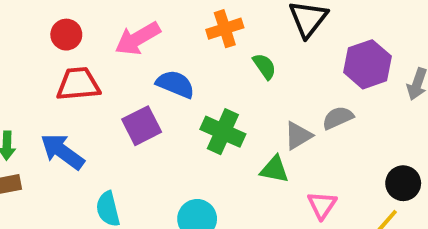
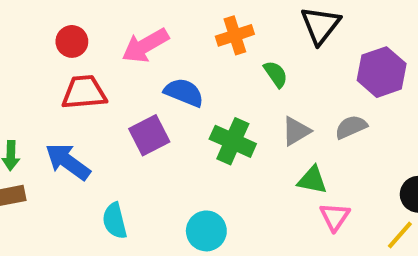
gray triangle: (298, 136) -> (296, 131), moved
green triangle: (274, 169) -> (312, 180), moved

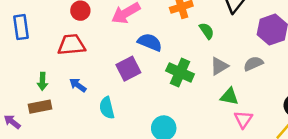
red trapezoid: (84, 92) -> (72, 45), moved
blue arrow: (68, 162) -> (78, 85), size x0.6
cyan semicircle: (115, 221) -> (107, 108), moved

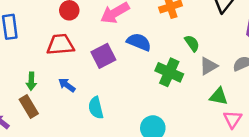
green semicircle: (207, 31) -> (192, 43), moved
purple square: (128, 69) -> (103, 56), moved
brown rectangle: (40, 107) -> (29, 107), turned 70

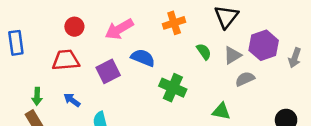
green semicircle: (192, 43) -> (204, 52), moved
gray triangle: (208, 66) -> (233, 55), moved

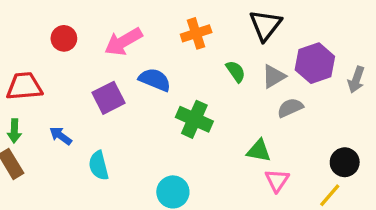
red trapezoid: (66, 60) -> (24, 86), moved

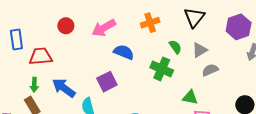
purple hexagon: (315, 63) -> (239, 27), moved
purple square: (108, 98) -> (107, 82), moved
green cross: (194, 119) -> (162, 69), moved
blue arrow: (61, 136) -> (64, 88), size x1.6

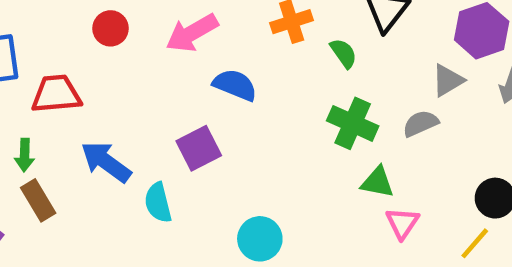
green semicircle: (175, 47) -> (344, 53), moved
gray triangle: (200, 50) -> (448, 80), moved
green cross: (162, 69) -> (353, 123), moved
green arrow: (34, 85) -> (25, 155), moved

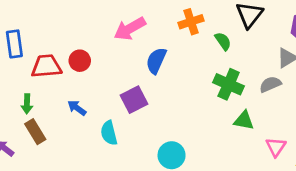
red circle: (111, 28) -> (80, 61), moved
blue semicircle: (235, 85) -> (156, 61), turned -88
blue arrow: (106, 162) -> (77, 108), size x0.6
pink triangle: (402, 223) -> (276, 147), moved

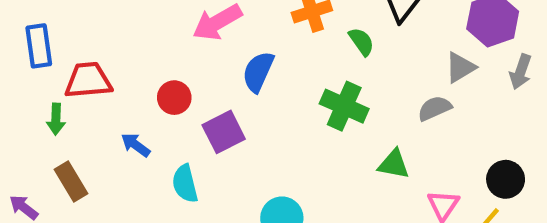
red circle: (80, 61) -> (174, 98), moved
green cross: (229, 84) -> (344, 106), moved
green arrow: (27, 104) -> (56, 119), moved

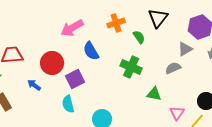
blue semicircle: (258, 72) -> (91, 51), turned -54
red circle: (174, 98) -> (52, 63), size x1.5
cyan semicircle: (185, 184) -> (68, 104), moved

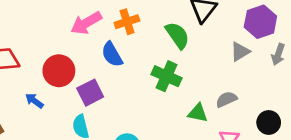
orange cross: (116, 23) -> (127, 22), moved
green semicircle: (139, 37) -> (177, 35), size x1.5
gray semicircle: (173, 68) -> (226, 99), moved

